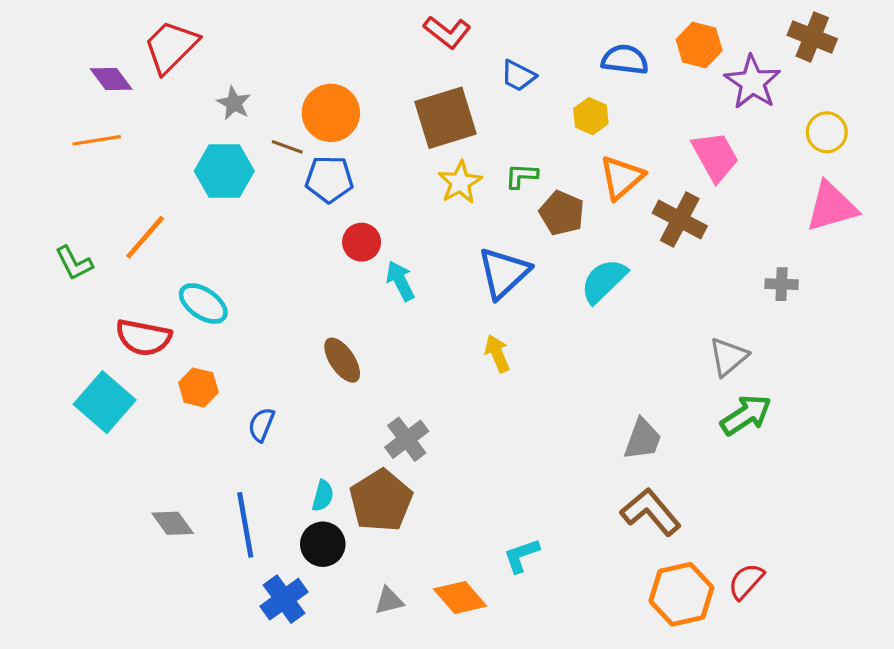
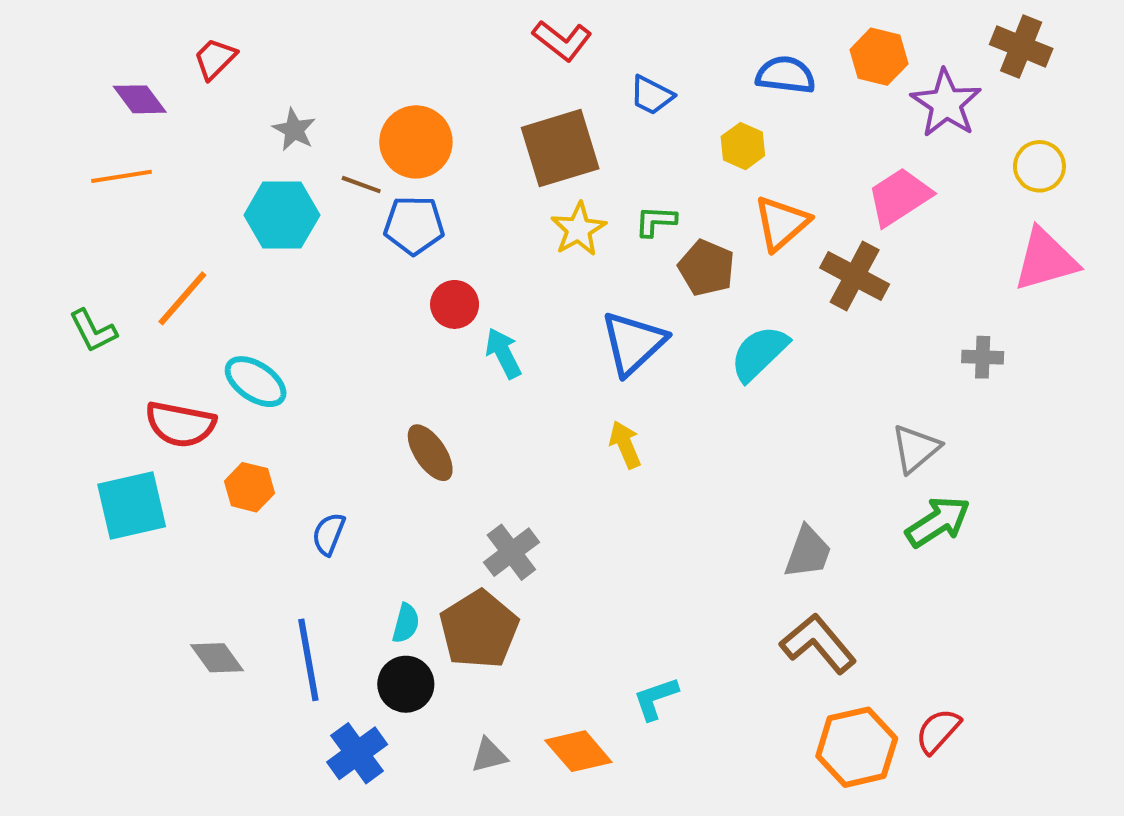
red trapezoid: (171, 47) -> (215, 59), size x0.6
pink trapezoid: (715, 156) -> (899, 197), turned -94
cyan square: (105, 402) -> (132, 505), turned 36

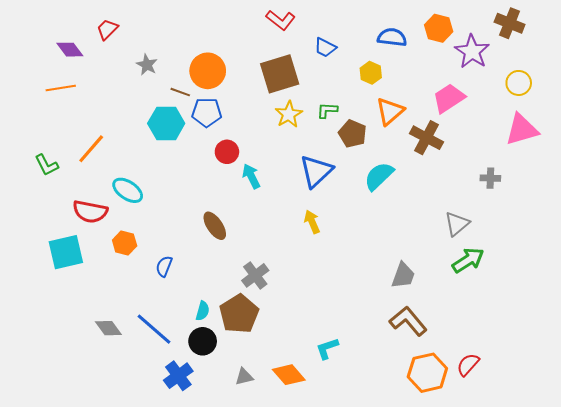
cyan hexagon: (282, 215) -> (166, 123), moved
blue line: (308, 660) -> (154, 329), turned -39

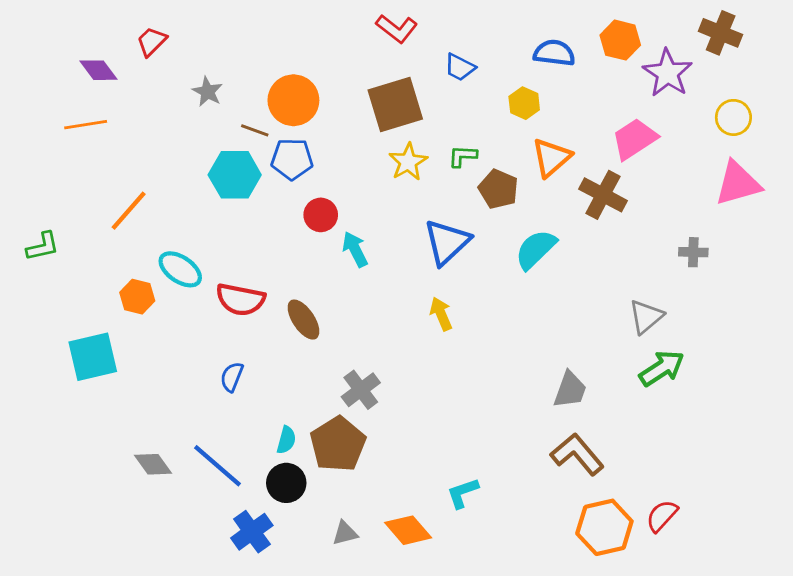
green L-shape: (47, 165) -> (43, 246), moved, turned -75
red semicircle: (90, 212) -> (240, 299), moved
orange hexagon: (125, 243) -> (137, 297), moved

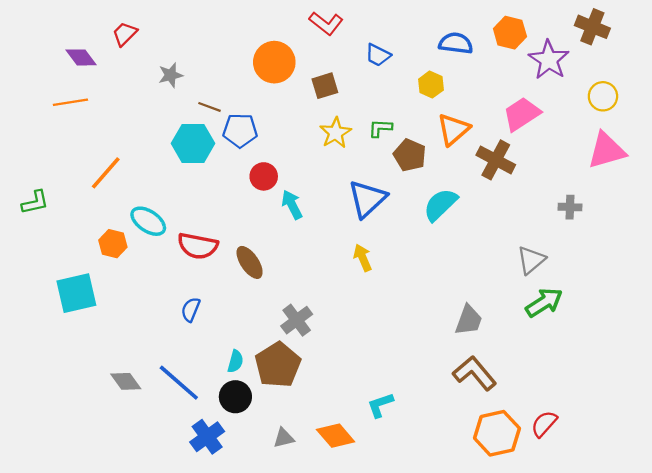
gray star: (207, 92) -> (171, 75), turned 30
orange circle: (293, 100) -> (274, 62), moved
brown square: (395, 105) -> (325, 86), size x0.6

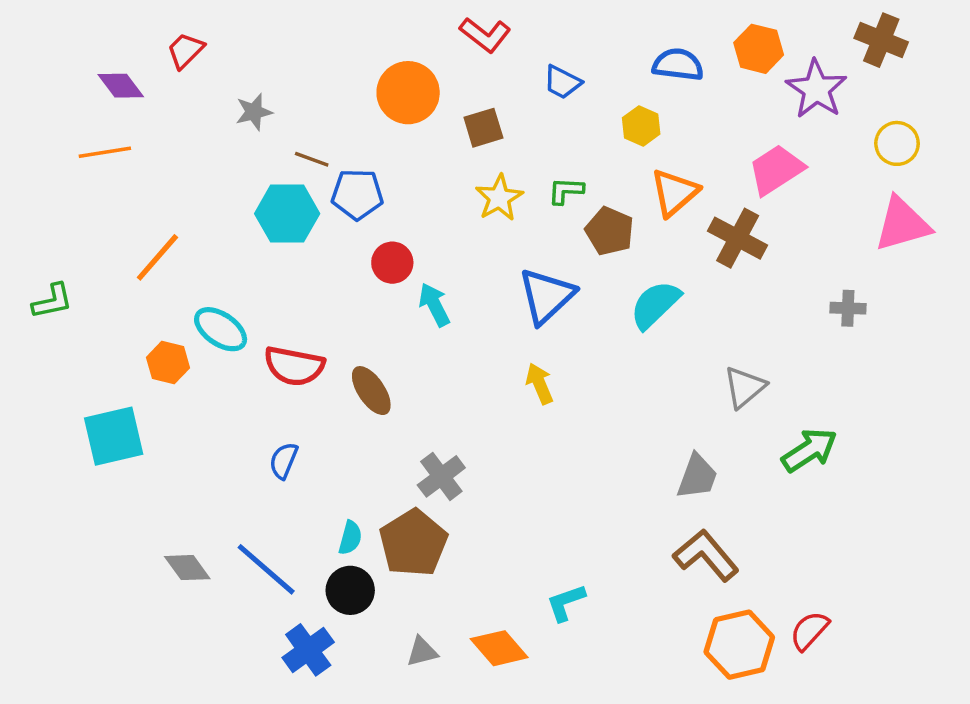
gray triangle: (531, 260) -> (745, 387), moved

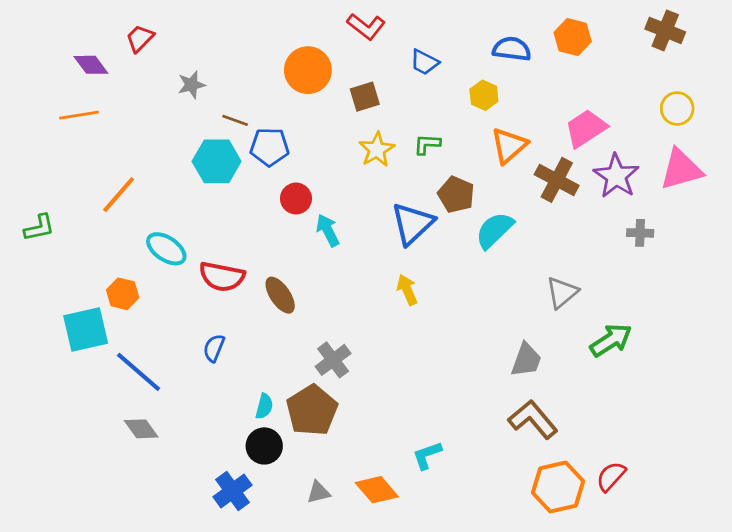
purple star: (816, 89) -> (616, 176), moved
brown pentagon: (610, 231) -> (456, 195), moved
orange hexagon: (168, 363) -> (123, 294), moved
blue line: (266, 569) -> (139, 372), moved

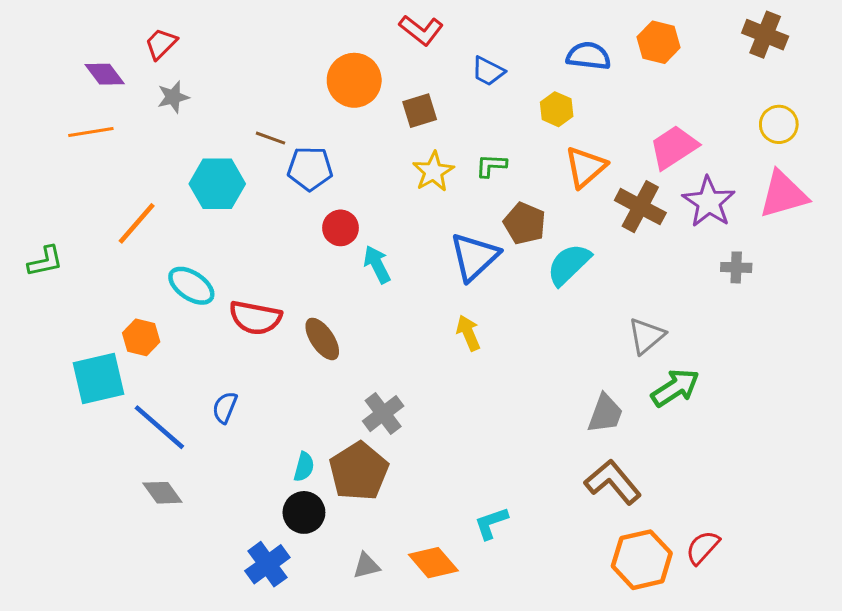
gray star: (191, 85) -> (173, 97), moved
cyan hexagon: (217, 161) -> (217, 184), moved
green arrow: (611, 340) -> (675, 388), moved
blue semicircle: (214, 348) -> (225, 407), moved

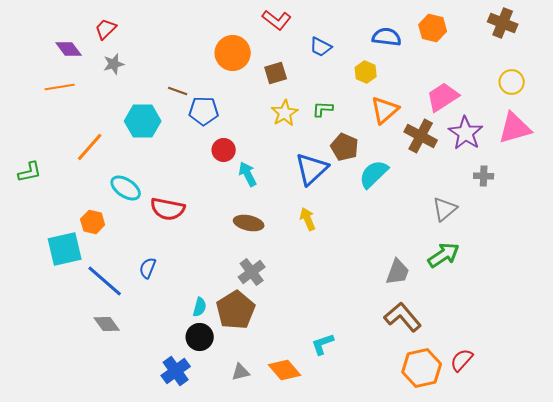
gray triangle: (646, 336) -> (445, 209), moved
brown ellipse: (322, 339) -> (249, 223), moved, turned -44

